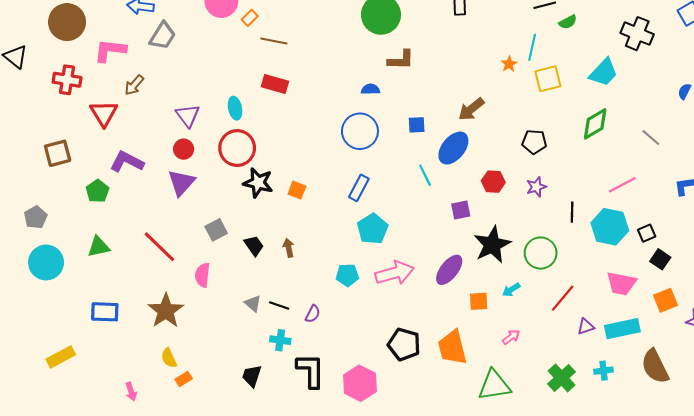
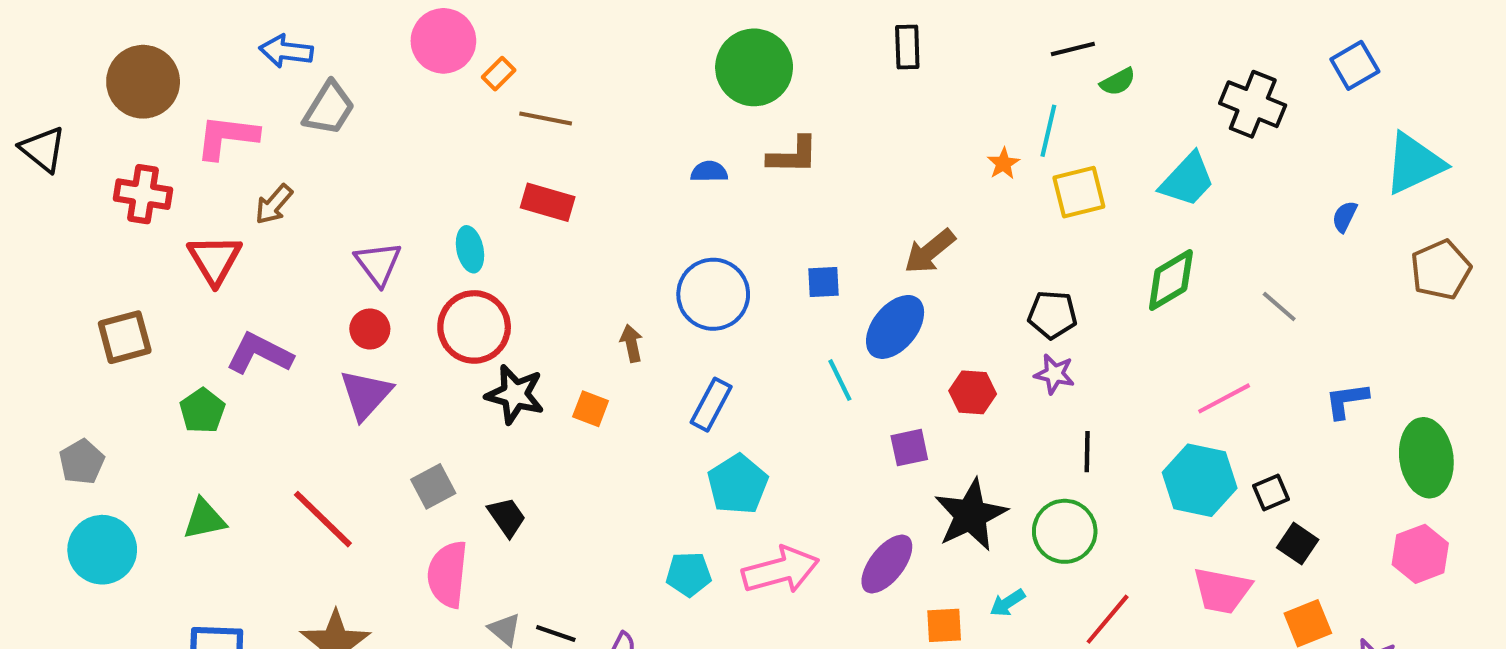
blue semicircle: (370, 89) -> (709, 172), moved
purple star: (536, 187) -> (1054, 374), moved, turned 30
black line: (572, 212) -> (1087, 452), moved
brown arrow: (289, 248) -> (631, 343), moved
pink semicircle: (202, 275) -> (448, 574), moved, size x1.4

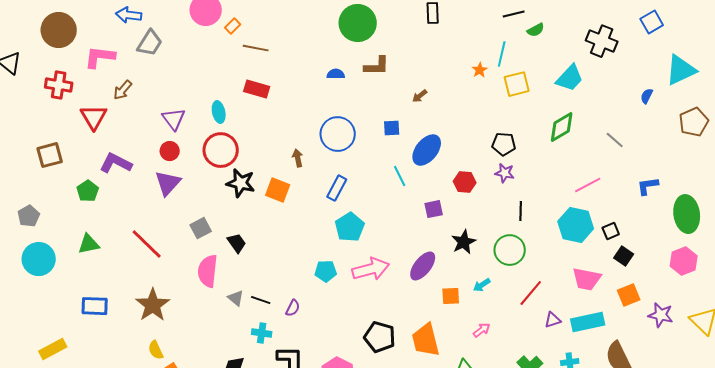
brown arrow: (930, 251) -> (420, 96), moved, size x0.6
orange square: (591, 409) -> (278, 190), size x1.4
black star: (971, 515) -> (464, 242), size x0.7

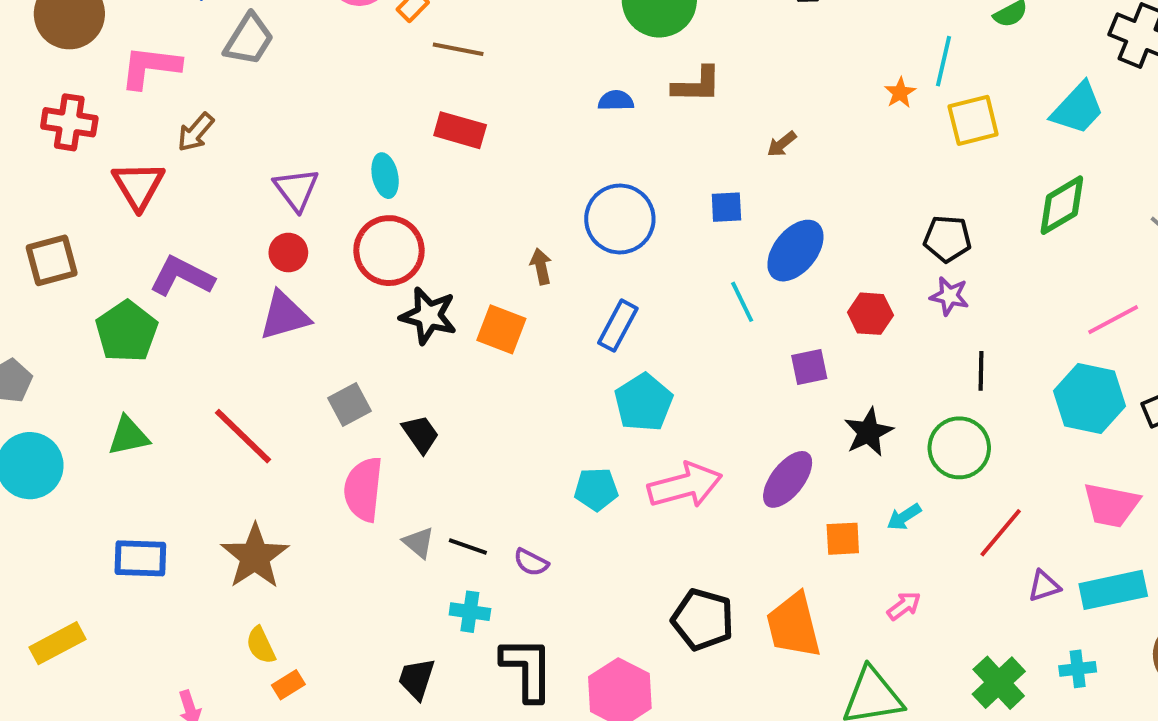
purple triangle: (168, 183) -> (284, 316), turned 32
green pentagon: (88, 191) -> (127, 331), size x1.4
purple semicircle: (293, 308) -> (531, 562), turned 90

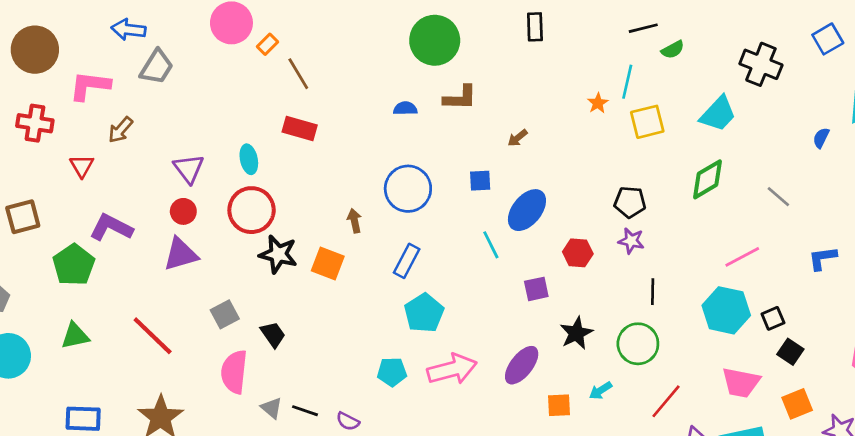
brown line: (458, 49) -> (298, 74), turned 48
red triangle: (138, 185) -> (82, 166), size x0.7

